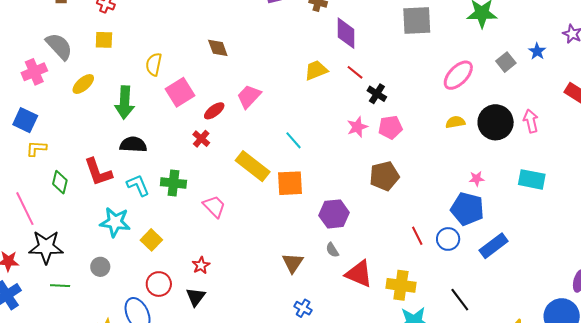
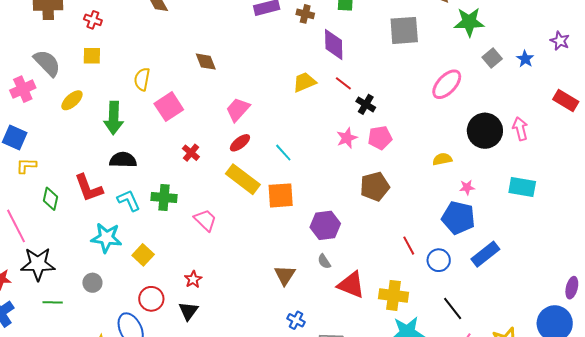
gray square: (506, 62) -> (492, 58), moved
red ellipse: (214, 111) -> (240, 143), moved
yellow semicircle: (455, 122) -> (442, 159), moved
blue circle: (448, 239) -> (439, 260), moved

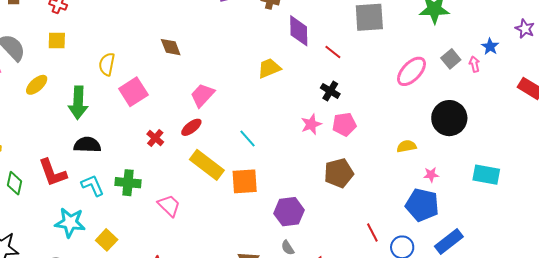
gray square: (492, 58) -> (451, 59), moved
red line: (343, 83) -> (333, 52), moved
pink arrow: (520, 129) -> (474, 64), moved, size x0.7
red ellipse: (240, 143) -> (191, 127), moved

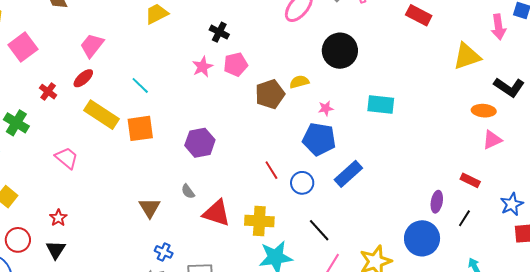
brown pentagon: (339, 173) -> (270, 94), moved
green cross: (128, 183) -> (16, 123), moved, turned 30
purple hexagon: (289, 212) -> (200, 143), moved

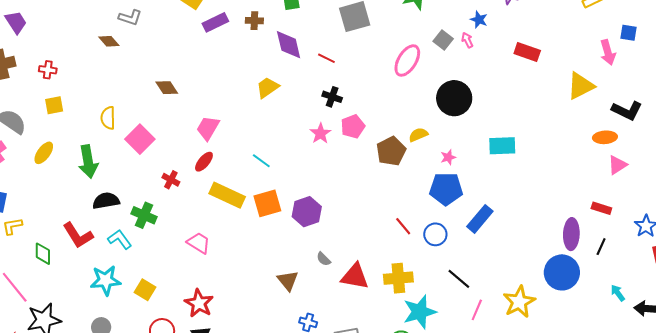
purple hexagon: (200, 143) -> (307, 212), moved
purple ellipse: (437, 202) -> (571, 234), size x1.4
red star: (58, 218) -> (199, 303), size x1.6

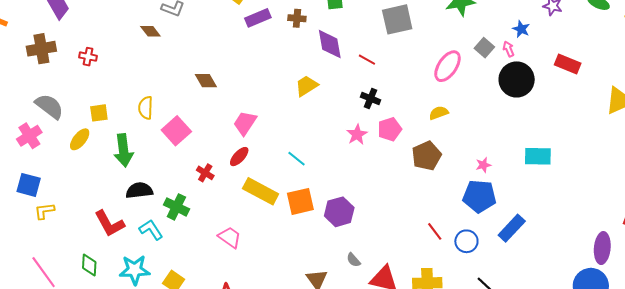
black circle: (454, 98) -> (517, 79), moved
yellow square: (54, 105) -> (99, 113), moved
yellow semicircle: (418, 135) -> (439, 113), moved
green diamond: (43, 254) -> (89, 265), moved

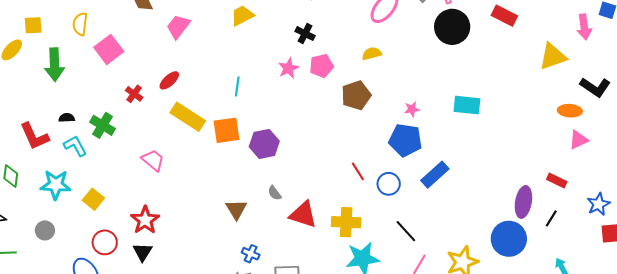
pink trapezoid: (245, 123) -> (178, 27), moved
cyan line: (296, 159) -> (237, 86), moved, turned 54
black semicircle: (139, 190) -> (67, 118), moved, size x0.6

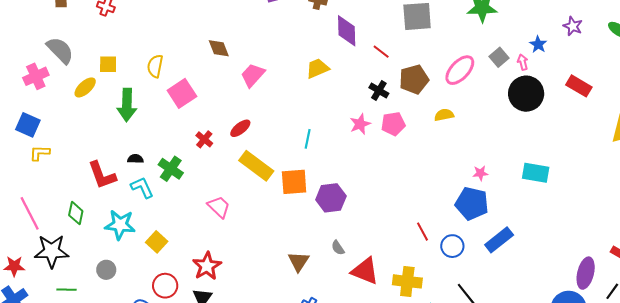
brown pentagon: (356, 95) -> (414, 79), moved

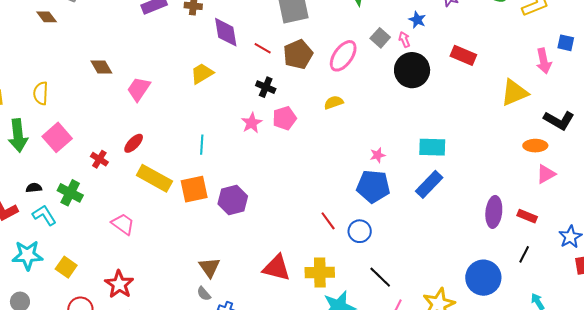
brown pentagon: (414, 79) -> (298, 54), moved
pink square: (182, 93) -> (57, 137), moved
blue rectangle: (499, 240) -> (429, 184), moved
gray semicircle: (338, 248) -> (204, 294), moved
purple ellipse: (586, 273) -> (494, 212), moved

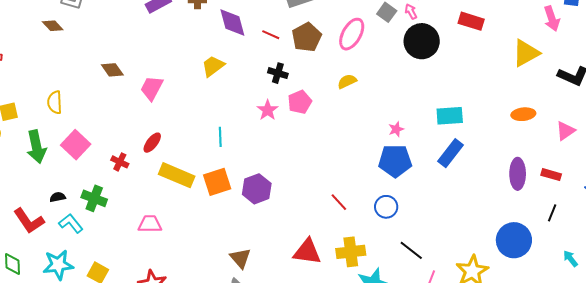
orange ellipse: (535, 146) -> (523, 114), moved
red line: (328, 221) -> (339, 202), moved
pink trapezoid: (123, 224) -> (150, 224), turned -30

